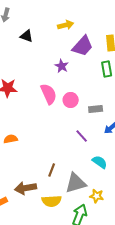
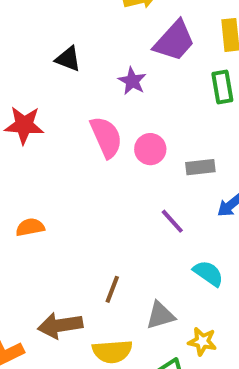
black triangle: (27, 36) -> (68, 59), moved
gray triangle: (76, 183) -> (160, 315), size x0.7

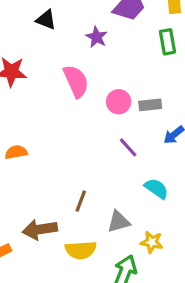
pink circle: (150, 149) -> (119, 102), moved

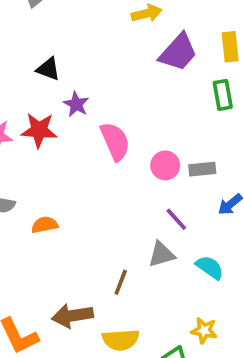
black triangle: (46, 20) -> (48, 69), moved
purple star: (97, 37) -> (76, 104), moved
gray triangle: (119, 222) -> (161, 254), moved

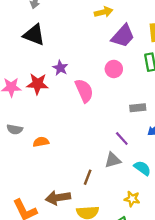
black triangle: (48, 69) -> (34, 35), moved, size x1.5
pink circle: (165, 165) -> (114, 69), moved
yellow star: (204, 331) -> (132, 199), moved

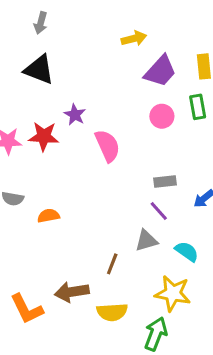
pink circle: (114, 69) -> (162, 116), moved
gray rectangle: (138, 108) -> (165, 181), moved
yellow star: (132, 199) -> (173, 293), size x1.6

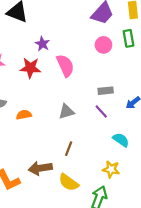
red star: (44, 136) -> (30, 68), moved
gray triangle: (146, 241) -> (66, 111), moved
yellow star: (173, 293) -> (111, 169), size x0.7
yellow semicircle: (112, 312) -> (69, 182), turned 40

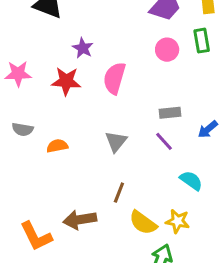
pink semicircle: (65, 66) -> (114, 78), turned -140
gray triangle: (66, 111) -> (116, 141), turned -35
yellow semicircle: (69, 182) -> (143, 223), moved

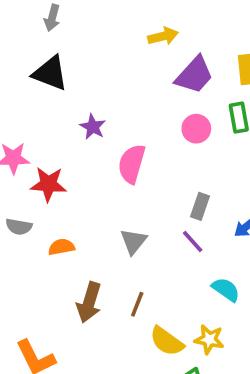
red star: (66, 81) -> (48, 184), moved
gray rectangle: (170, 113) -> (200, 206), turned -65
brown arrow: (80, 220) -> (89, 302), moved, turned -64

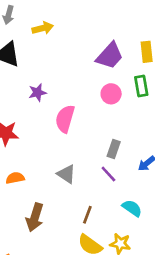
yellow arrow: (163, 36) -> (43, 28), moved
purple star: (93, 127) -> (37, 93), turned 30
gray triangle: (133, 241) -> (66, 174), turned -36
brown line: (137, 304) -> (87, 215), moved

